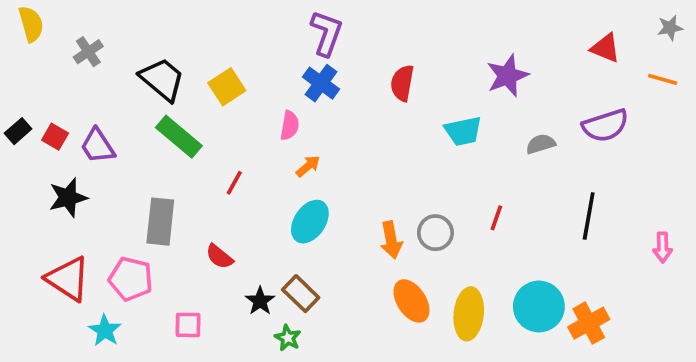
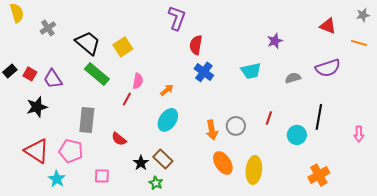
purple star: (507, 76) -> (275, 41), size x0.7
blue cross: (321, 83) -> (204, 72), moved
red semicircle: (402, 83) -> (196, 45), moved
pink semicircle: (290, 126) -> (138, 81), moved
cyan circle: (539, 306) -> (297, 135), moved, size x0.7

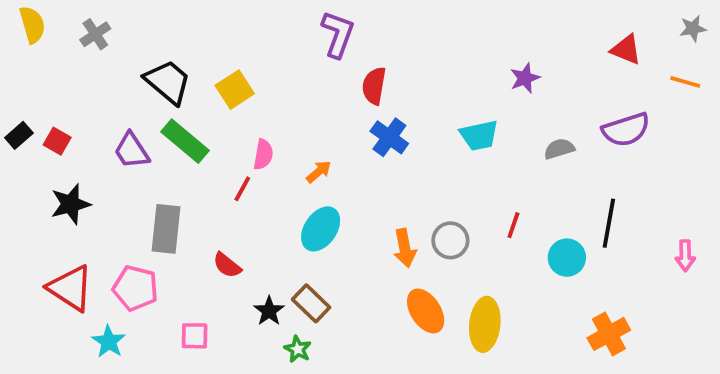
gray cross: (48, 28) -> (95, 34), moved
purple trapezoid: (53, 79) -> (132, 151), moved

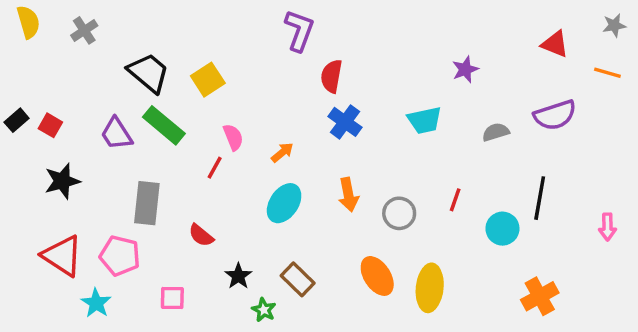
pink semicircle: (263, 154) -> (233, 137), turned -32
orange arrow: (405, 248) -> (348, 195), moved
brown rectangle: (311, 303) -> (298, 279), moved

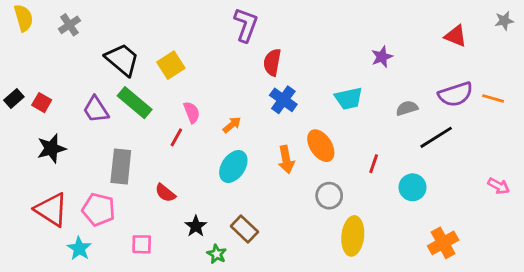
orange line: (607, 73) -> (493, 98), moved
black line: (540, 198) -> (436, 137), moved, turned 48
gray circle: (399, 213) -> (329, 196), moved
pink arrow: (607, 227) -> (499, 186), turned -60
orange ellipse: (377, 276) -> (321, 146), moved

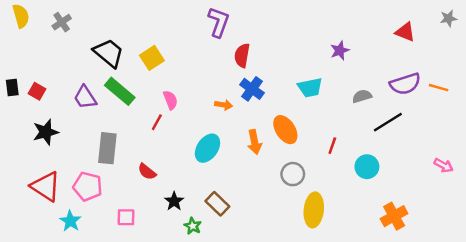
black rectangle: (14, 98) -> (12, 88), turned -56
orange arrow: (232, 125) -> (224, 105), moved, turned 49

